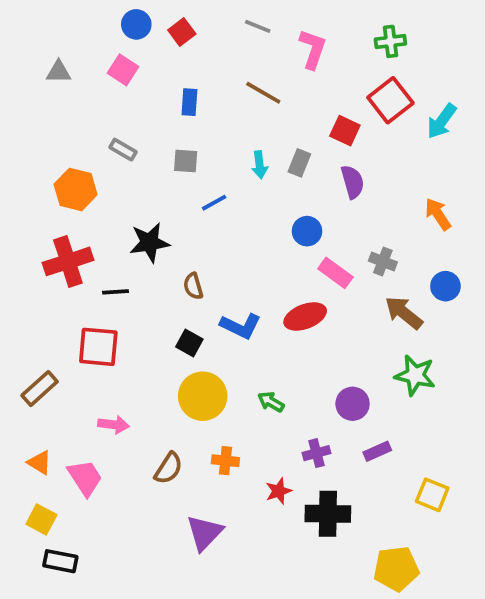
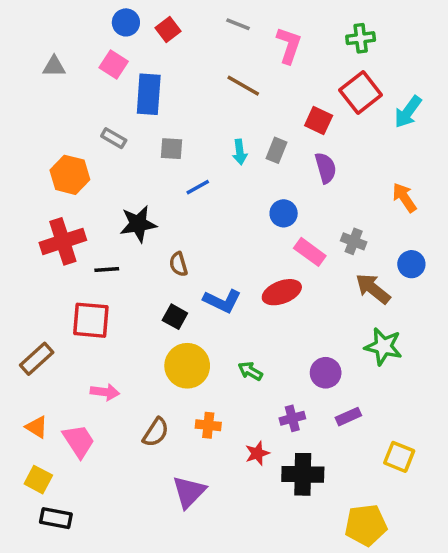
blue rectangle: (189, 102) -> (149, 94), moved, size x1.6

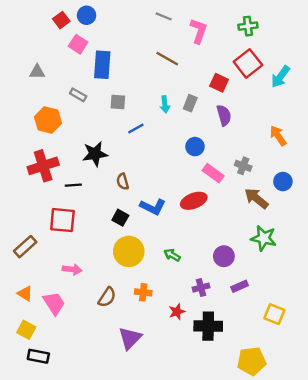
red square: (168, 29) -> (61, 20), moved
gray triangle: (54, 66) -> (37, 72), moved

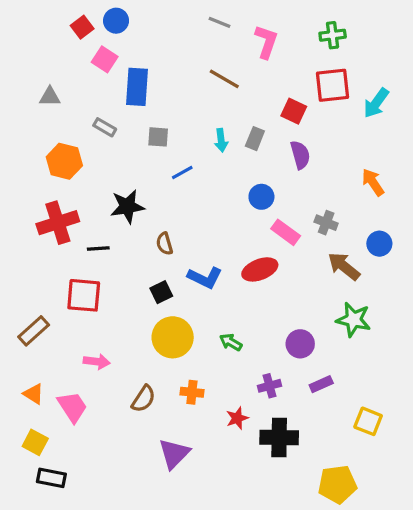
red square: (248, 63) -> (333, 85), turned 32
black square: (120, 218) -> (161, 292), turned 35

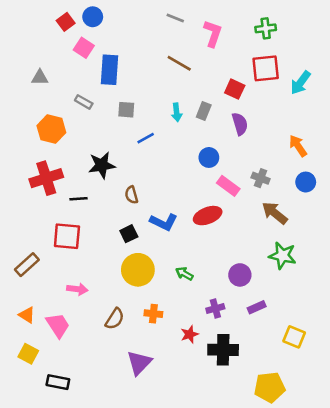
blue circle: (379, 244) -> (306, 182), moved
black rectangle: (51, 478) -> (58, 382), moved

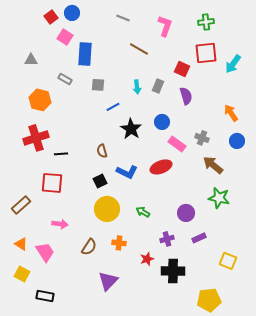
gray line: (175, 18) -> (123, 18), moved
black star: (102, 165) -> (131, 129), moved, turned -30

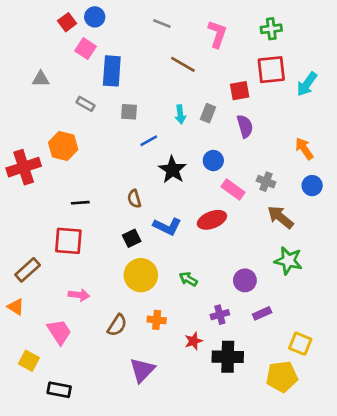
red square: (182, 69) -> (240, 91), turned -35
orange hexagon: (40, 100) -> (63, 146), moved
red cross: (36, 138) -> (24, 167), moved
orange triangle: (21, 244) -> (16, 307), moved
yellow pentagon: (209, 300) -> (282, 377), moved

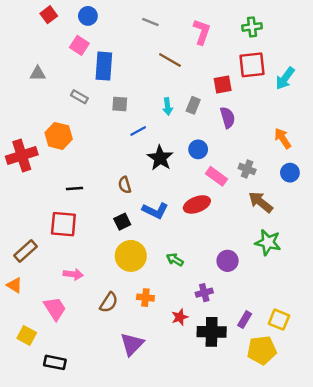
red square: (67, 22) -> (49, 15), moved
purple rectangle: (262, 313) -> (245, 320), moved, turned -35

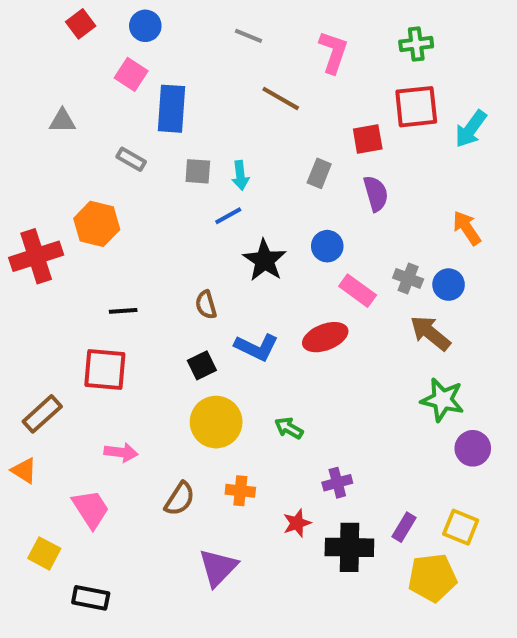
cyan arrow: (168, 107) -> (240, 175), moved
blue circle: (290, 173) -> (449, 285), moved
purple circle: (228, 261) -> (473, 448), moved

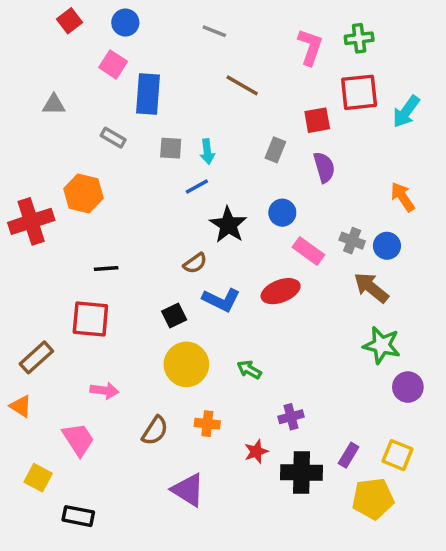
pink L-shape: (333, 52) -> (310, 47), moved
brown semicircle: (206, 305) -> (195, 263), moved, turned -110
purple triangle: (218, 568) -> (188, 490), turned -42

